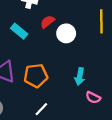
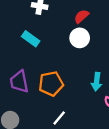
red semicircle: (47, 22) -> (81, 16), moved

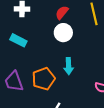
cyan arrow: (97, 82) -> (69, 66), moved

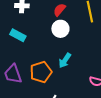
cyan arrow: (69, 66) -> (65, 60), turned 35

